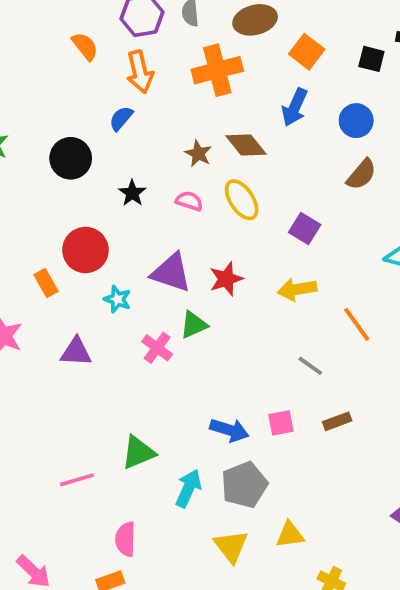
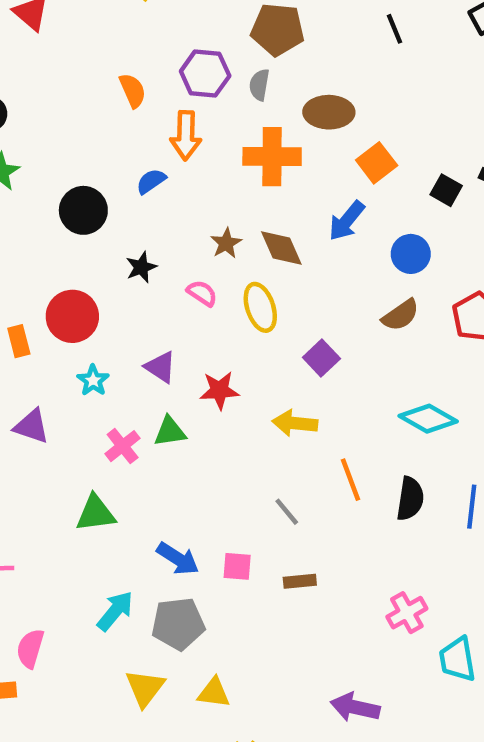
purple triangle: (171, 273) -> (160, 367), size x0.7
green triangle: (138, 452) -> (96, 513), moved

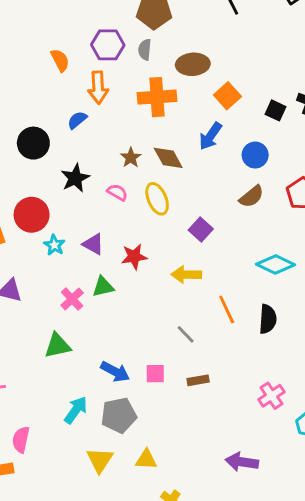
black star: (141, 267) -> (75, 178), size x1.4
cyan star: (93, 380) -> (54, 245), moved

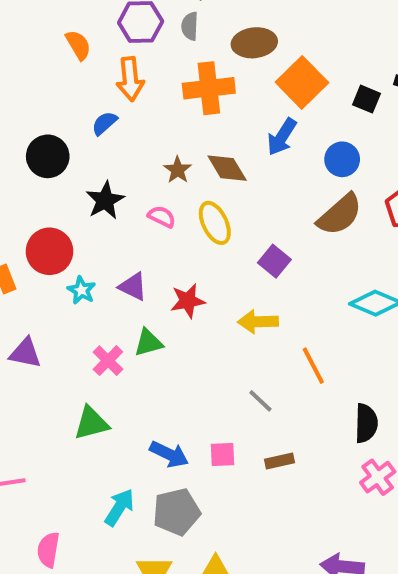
orange square: (227, 96) -> (302, 82), size x1.4
brown semicircle: (251, 197) -> (340, 215), size x1.4
black semicircle: (268, 319) -> (366, 423), moved

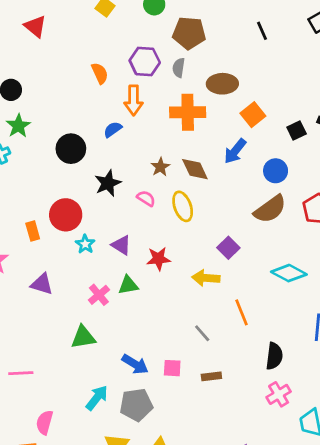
orange square: (302, 82) -> (253, 115), size x0.7
black square: (366, 99) -> (297, 131), turned 36
purple square: (274, 261) -> (228, 248), moved

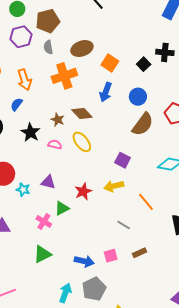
purple hexagon: (145, 62) -> (21, 37), moved
black star: (108, 183) -> (30, 132), moved
red star: (158, 259) -> (83, 191), moved

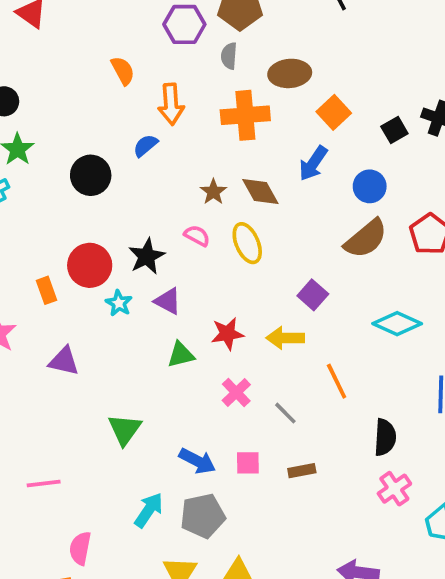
black star: (30, 132) -> (147, 256), moved
pink cross: (44, 222) -> (236, 393), moved
green triangle: (42, 254) -> (125, 429), turned -42

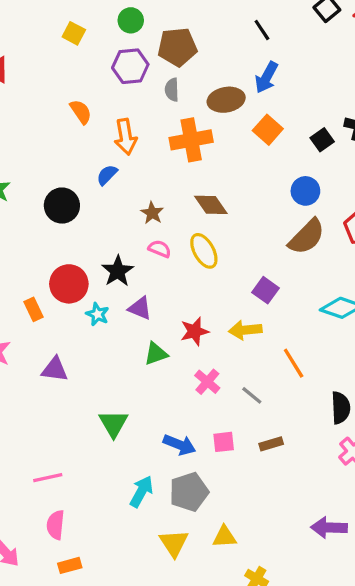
blue arrow: (313, 163) -> (266, 77), moved
brown star: (213, 192) -> (152, 213), moved
pink semicircle: (80, 548) -> (56, 525), moved

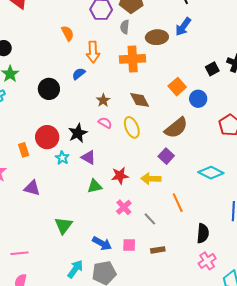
orange square: (268, 130) -> (177, 87), moved
brown semicircle: (307, 237) -> (176, 128), moved

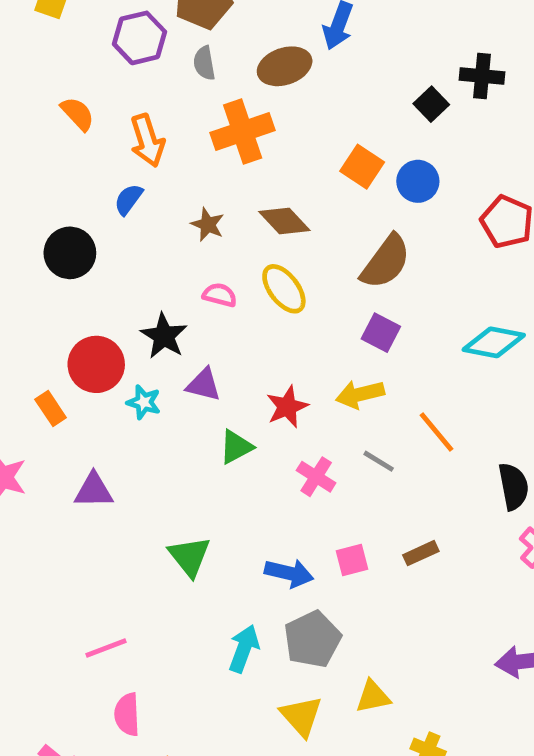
brown star: (103, 100) -> (208, 224), moved
gray line: (150, 219) -> (379, 461), moved

